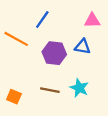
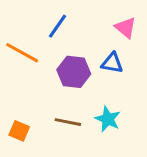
pink triangle: (92, 20) -> (125, 28), turned 42

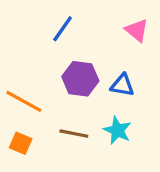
orange line: (22, 53) -> (24, 101), moved
blue triangle: (112, 63) -> (122, 85), moved

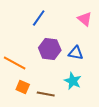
brown line: (74, 134) -> (46, 94), moved
orange square: (21, 143) -> (23, 87), moved

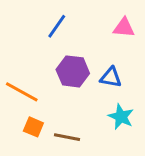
pink triangle: (85, 19) -> (124, 28), turned -35
cyan star: (73, 81) -> (121, 117), moved

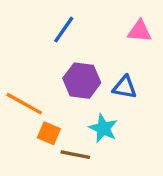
cyan star: (121, 117) -> (103, 128), moved
orange square: (33, 127) -> (49, 133), moved

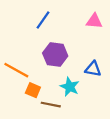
blue triangle: (125, 87) -> (93, 69), moved

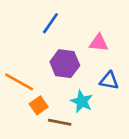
pink triangle: (94, 21) -> (99, 43), moved
orange square: (33, 90) -> (39, 105), turned 32

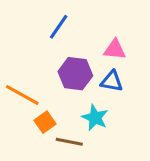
blue triangle: (109, 81) -> (112, 81), moved

